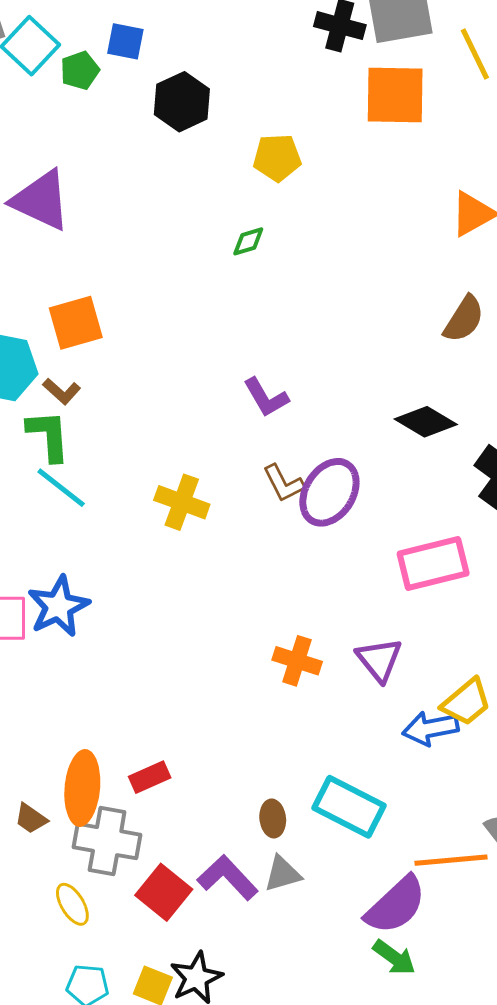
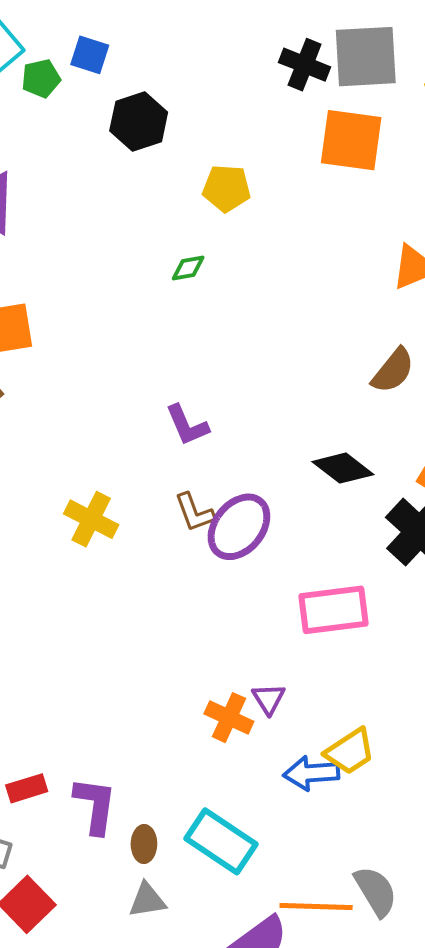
purple triangle: (379, 660) -> (269, 699), size x0.7
orange cross: (297, 661) -> (229, 718), moved
purple L-shape: (228, 878) -> (95, 805), moved, turned 44

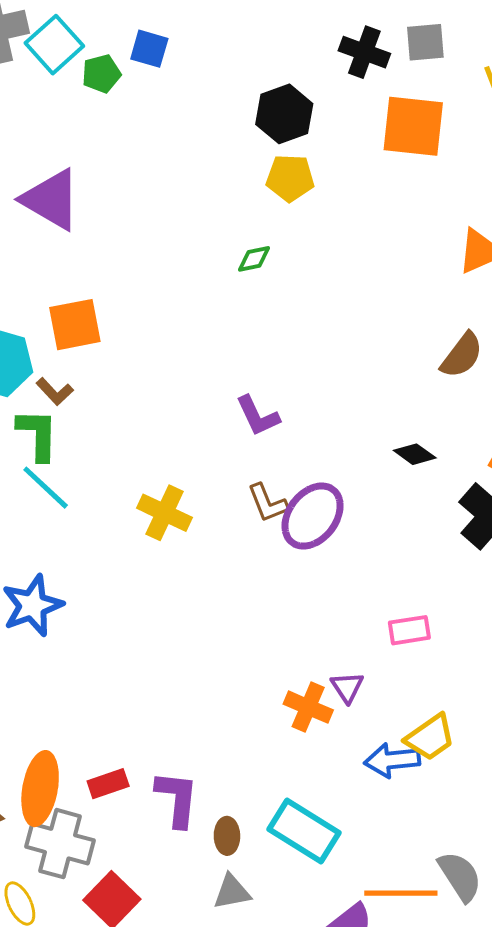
gray square: (366, 57) -> (425, 42), size x0.6
black hexagon: (139, 121) -> (284, 114), moved
black diamond: (343, 468) -> (415, 454), size x0.7
pink rectangle: (333, 610) -> (409, 630), moved, size x0.6

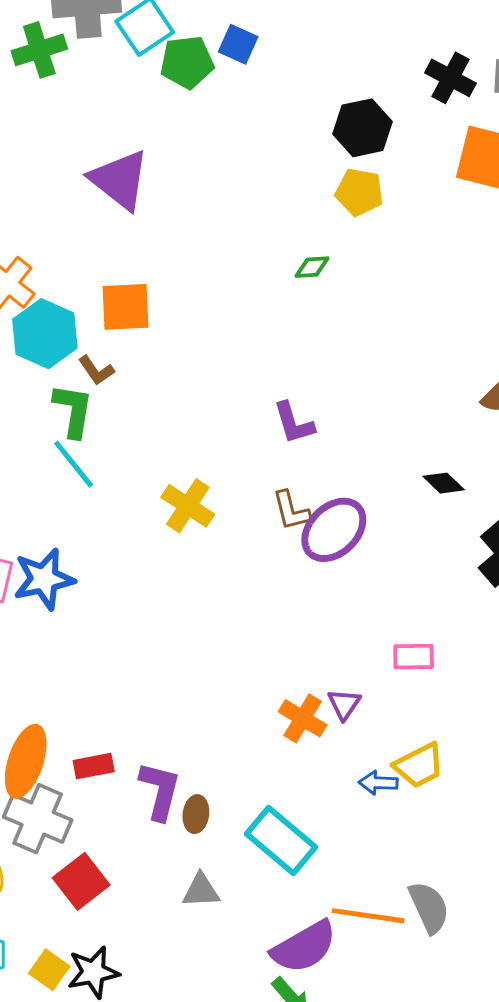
green pentagon: (101, 74) -> (187, 62), size x1.4
blue arrow: (392, 760) -> (378, 783), size x0.7
brown ellipse: (227, 836) -> (196, 814), moved

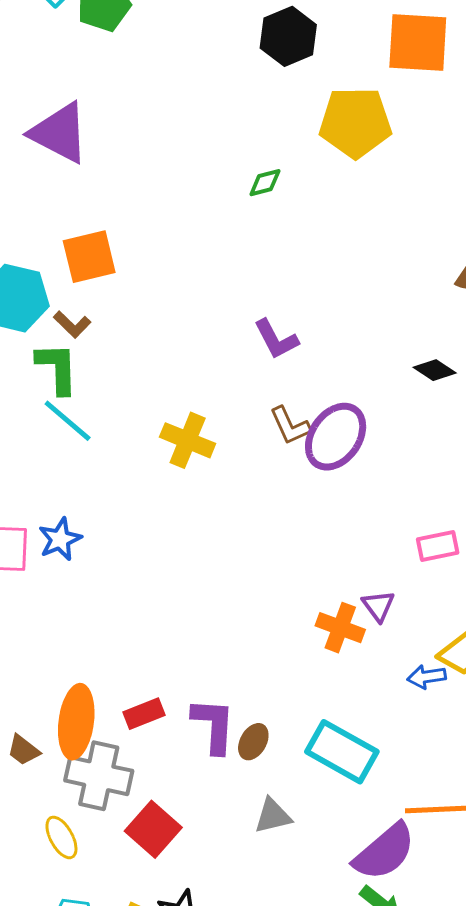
yellow pentagon: (359, 192) -> (355, 122), moved, size x1.5
blue star: (44, 579) -> (60, 539), size x0.7
brown ellipse: (196, 814) -> (253, 742), turned 33

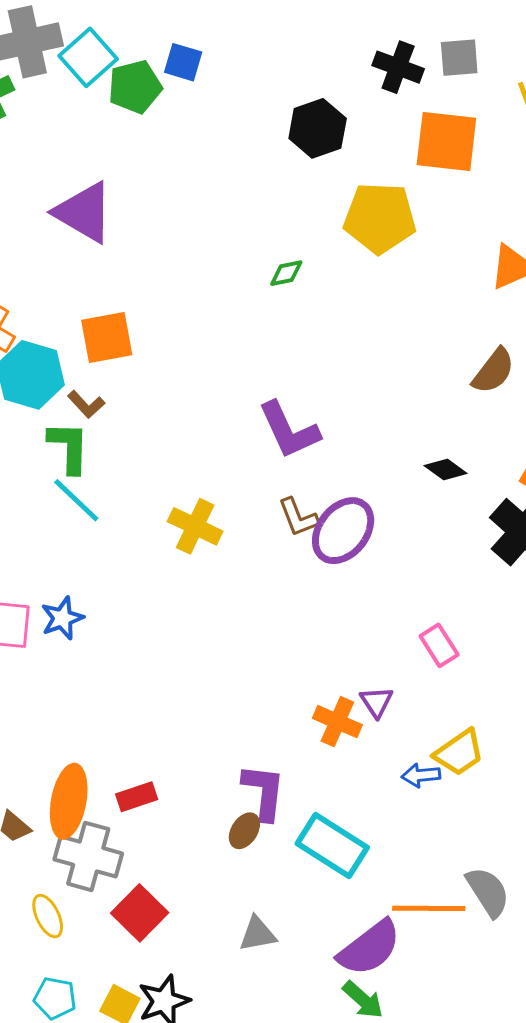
purple L-shape: (276, 339) -> (289, 430), size x1.4
pink rectangle: (438, 546) -> (439, 645), turned 66
purple L-shape: (214, 725) -> (264, 792), moved
gray triangle: (273, 816) -> (258, 934), moved

